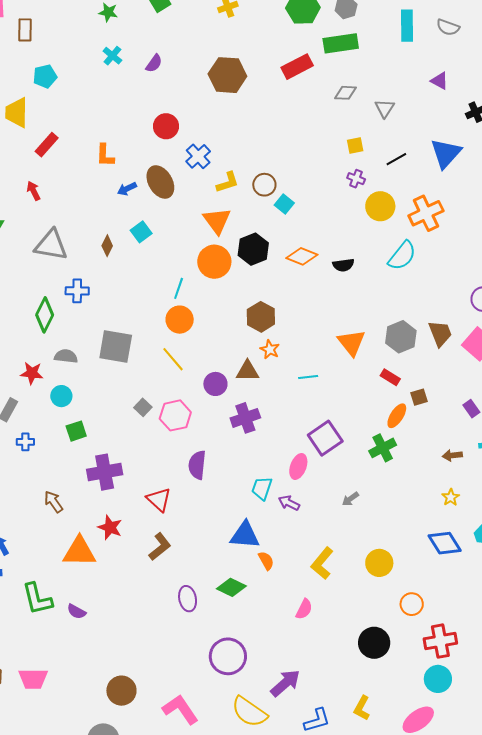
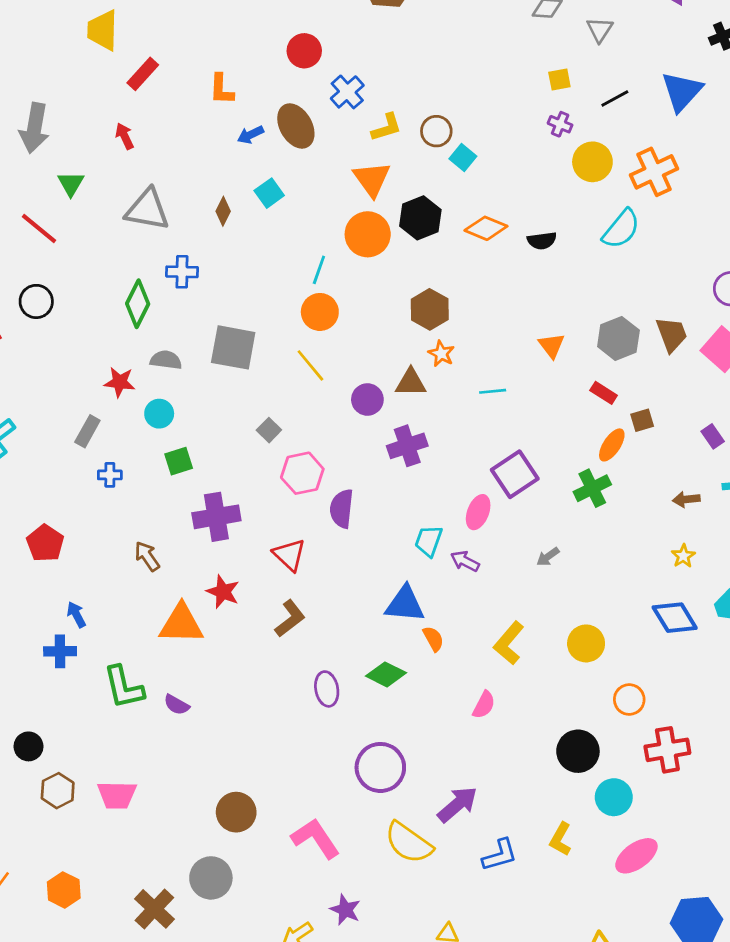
orange triangle: (351, 343) -> (552, 346), size x0.7
pink hexagon: (175, 415) -> (302, 473), moved
cyan circle: (438, 679) -> (614, 797), moved

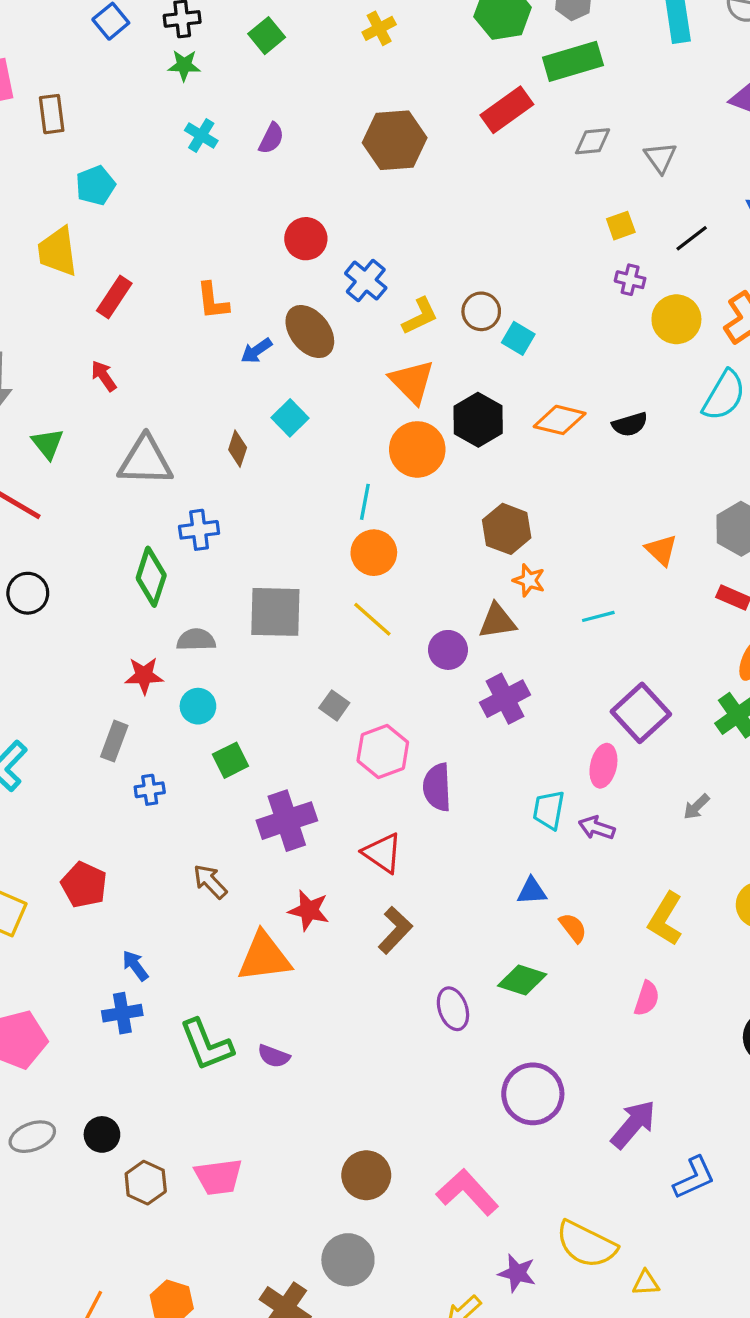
blue triangle: (405, 604) -> (532, 891), size x0.6
yellow semicircle: (409, 843) -> (586, 1244), moved

